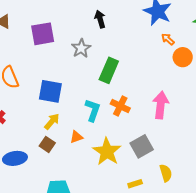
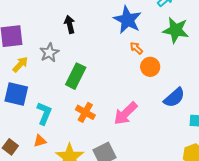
pink arrow: (161, 105) -> (126, 113), turned -144
cyan L-shape: (93, 110) -> (44, 113), moved
yellow arrow: (52, 121) -> (20, 64), moved

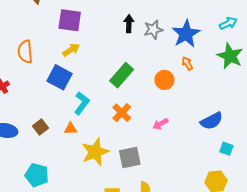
gray star: (49, 53) -> (153, 30), moved
orange circle: (150, 67) -> (164, 80), moved
pink arrow: (126, 113) -> (160, 124), size x0.6

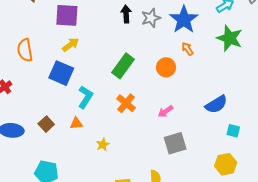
yellow star: (95, 152) -> (103, 145), size x0.5
gray square: (130, 157) -> (175, 143), moved

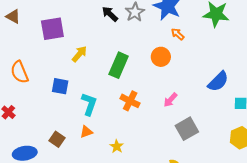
black arrow: (126, 14) -> (110, 14), turned -30
yellow arrow: (71, 45) -> (79, 54), moved
blue square: (61, 73) -> (60, 86), size x0.7

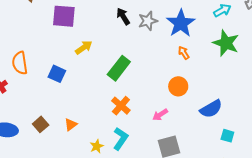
orange circle: (161, 57) -> (178, 86), moved
orange semicircle: (20, 72) -> (20, 63), moved
cyan L-shape: (89, 104) -> (121, 139), moved
orange triangle: (86, 132) -> (71, 125), turned -32

